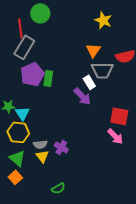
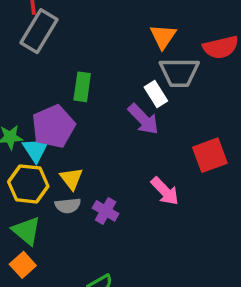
purple pentagon: (32, 74) -> (53, 126), moved
red square: (119, 116) -> (210, 155), turned -30
pink arrow: (115, 136) -> (165, 191), moved
yellow triangle: (42, 156) -> (71, 179), moved

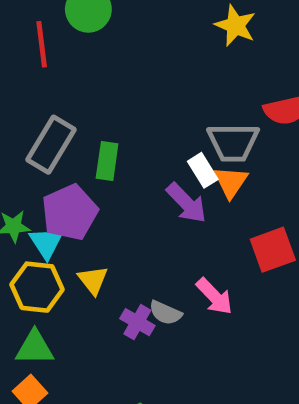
gray rectangle: (39, 31) -> (51, 145), moved
orange triangle: (163, 36) -> (231, 182), moved
gray semicircle: (68, 206) -> (165, 313), moved, turned 30
green triangle: (26, 231) -> (35, 348), turned -40

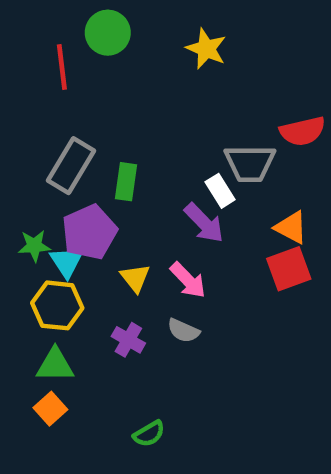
yellow star: (235, 26) -> (206, 49), moved
orange triangle: (231, 182) -> (291, 227), moved, turned -36
yellow triangle: (93, 280) -> (135, 278), moved
pink arrow: (214, 296) -> (188, 280), moved
purple cross: (137, 322) -> (128, 340), moved

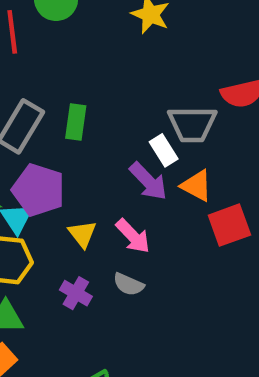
green rectangle: (126, 182) -> (76, 122), moved
orange triangle: (291, 227) -> (197, 186), moved
purple pentagon: (89, 232) -> (39, 190), turned -30

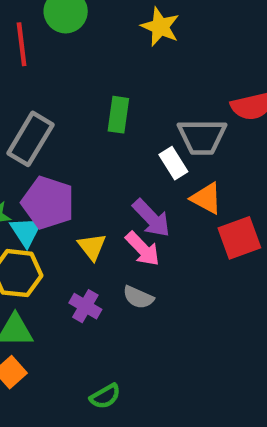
green rectangle: (76, 122) -> (118, 115), moved
purple arrow: (148, 181) -> (151, 218), moved

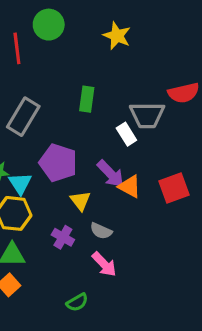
orange triangle: (206, 198) -> (130, 186), moved
purple pentagon: (48, 203) -> (58, 163), moved
yellow triangle: (92, 247) -> (80, 201), moved
pink arrow: (143, 249) -> (104, 264), moved

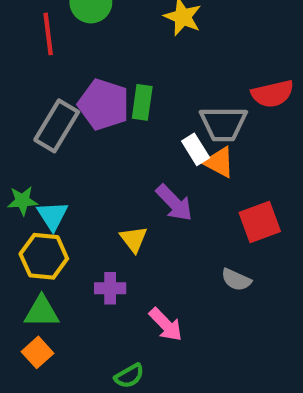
purple pentagon: (58, 163) -> (104, 104), moved
orange triangle: (130, 186) -> (219, 162), moved
gray semicircle: (101, 231) -> (236, 280), moved
purple cross: (63, 237) -> (110, 288), turned -30

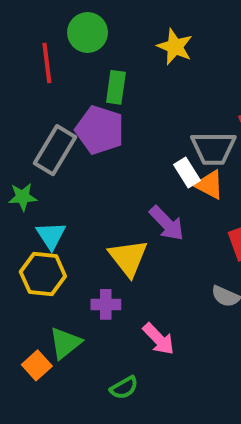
green rectangle: (142, 102) -> (116, 87), moved
green star: (22, 201) -> (23, 197), moved
yellow triangle: (134, 239) -> (128, 258), size x1.5
green triangle: (42, 312) -> (65, 343), moved, turned -39

